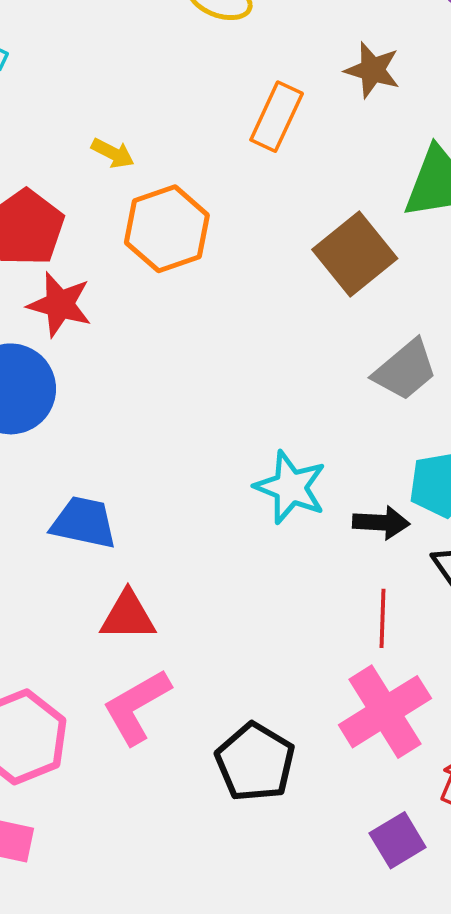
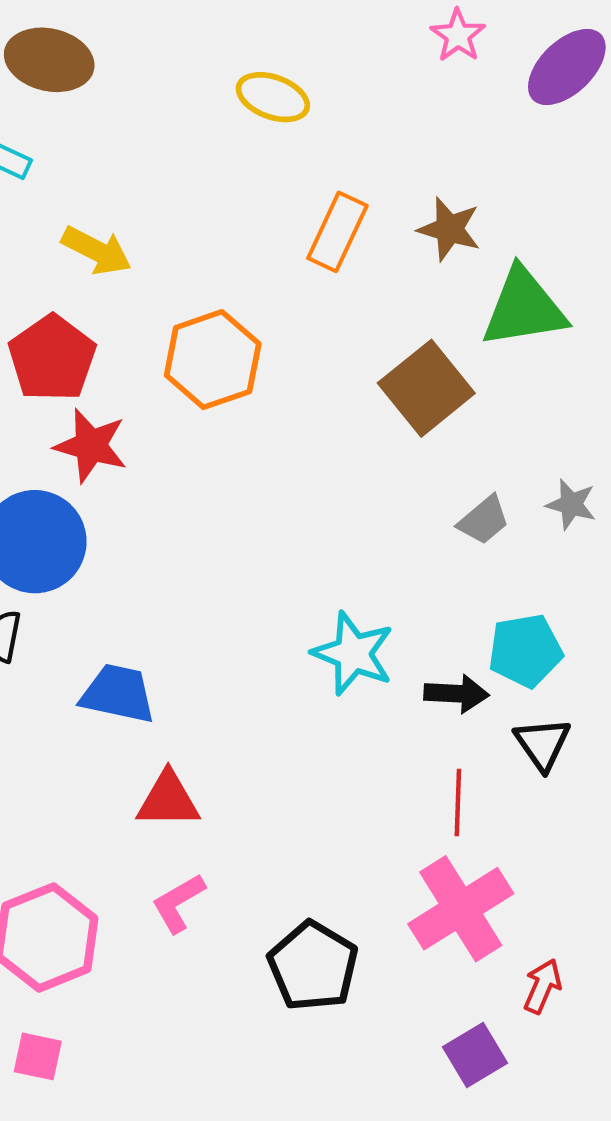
brown star: (372, 70) -> (449, 229), moved
yellow arrow: (113, 153) -> (97, 251), moved, size x1.4
gray trapezoid: (405, 370) -> (484, 520), size x0.7
pink L-shape: (137, 707) -> (178, 903), size x0.7

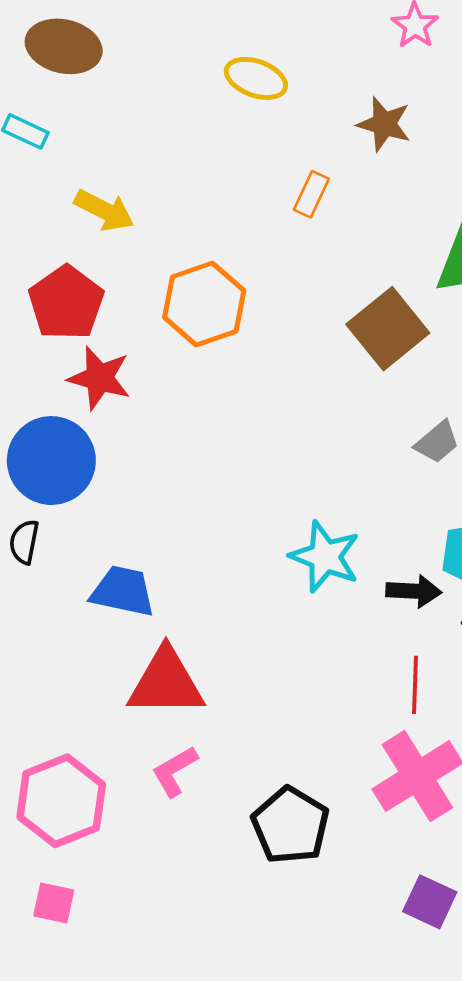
brown star: (449, 229) -> (384, 124), moved
orange rectangle: (337, 232) -> (311, 194), size x0.7
red triangle: (168, 800) -> (166, 682), size x1.4
purple square: (475, 1055) -> (430, 902), turned -34

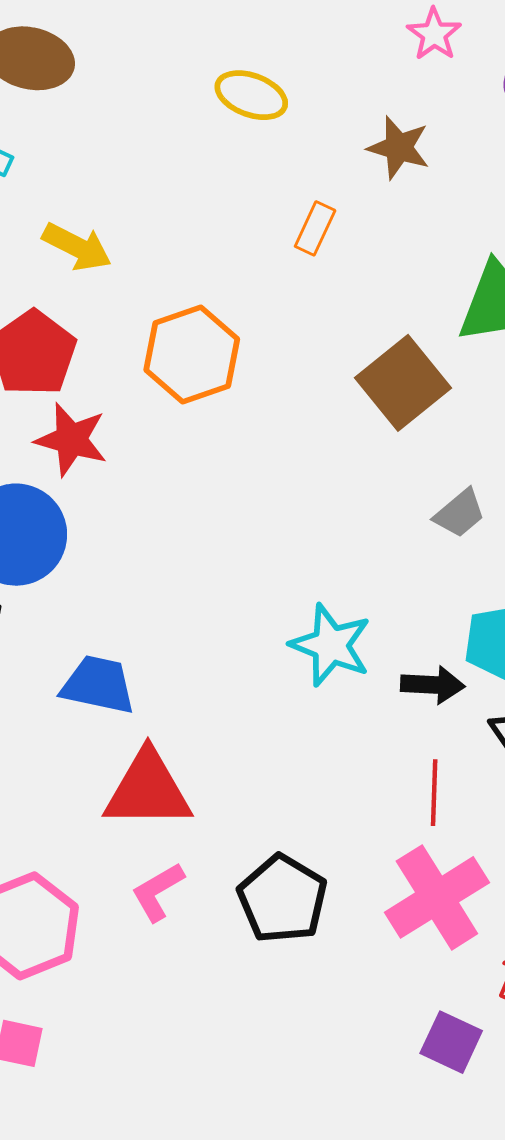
black pentagon: (290, 825) -> (282, 899), moved

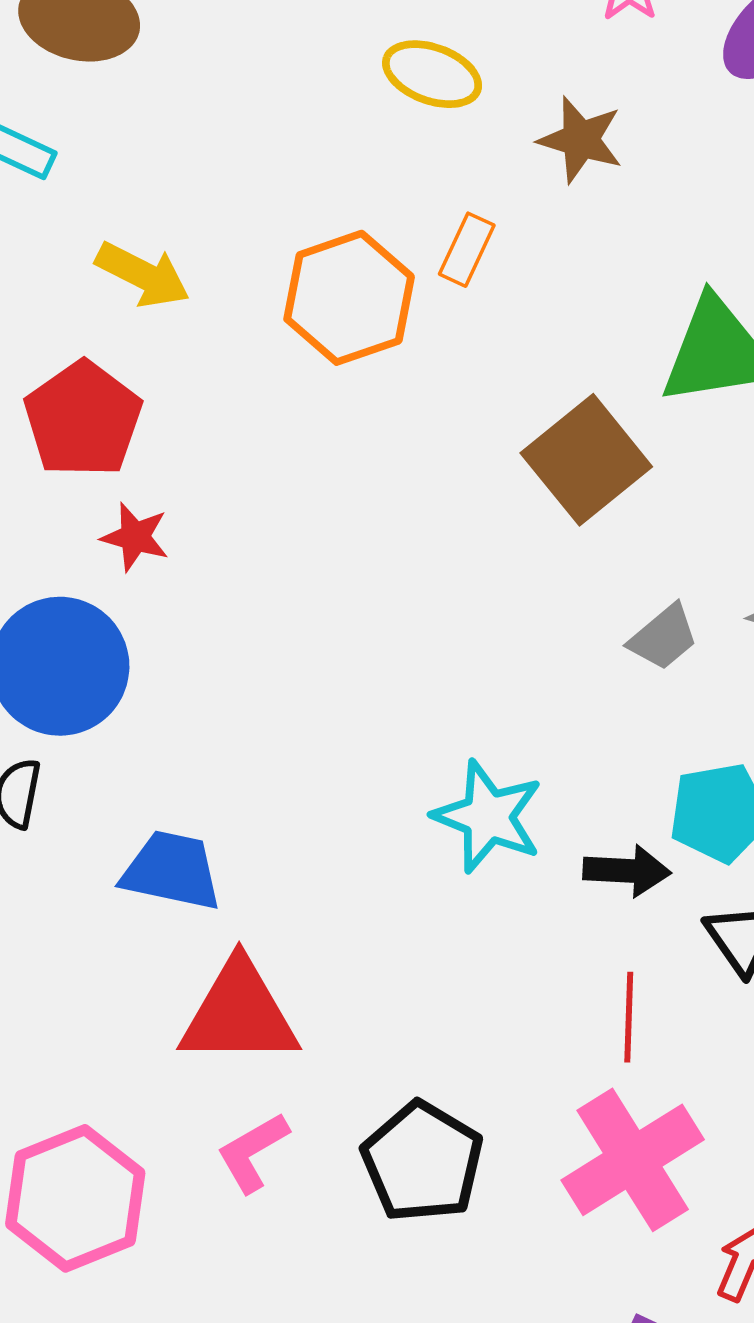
yellow ellipse: (251, 95) -> (432, 74), moved
orange hexagon: (192, 355) -> (349, 298), moved
red star: (71, 440) -> (135, 537), size x0.7

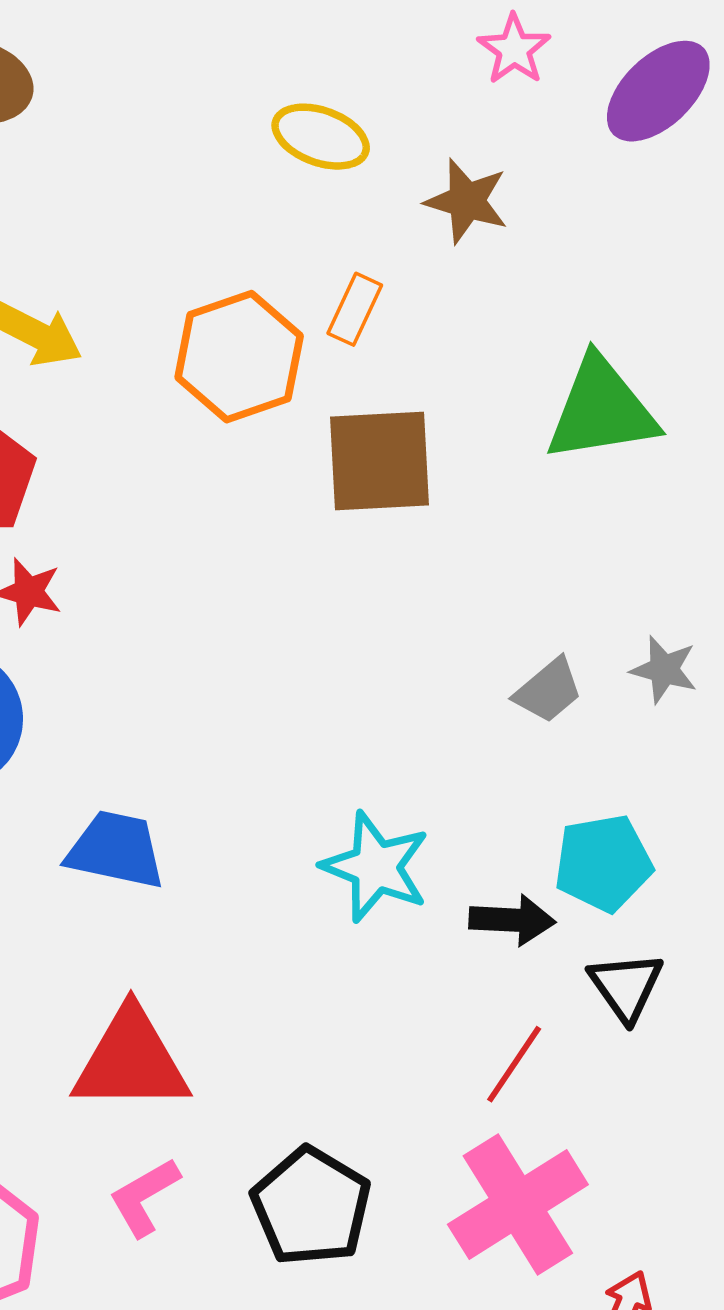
brown square: (586, 460) -> (379, 461), moved, turned 36
blue trapezoid: (172, 871) -> (116, 850), moved
red line: (629, 1017) -> (514, 1064), turned 32

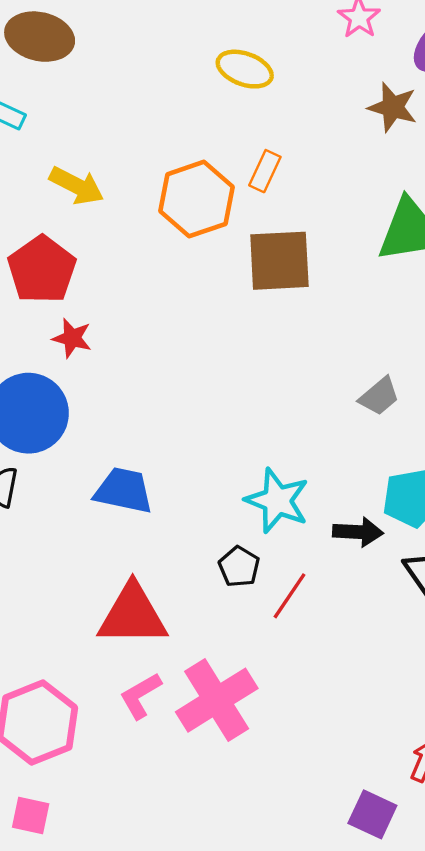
brown star: (467, 201) -> (393, 107), moved
red line: (514, 1064) -> (290, 596), moved
pink cross: (518, 1205) -> (217, 700), moved
black pentagon: (311, 1206) -> (239, 567), moved, size x0.6

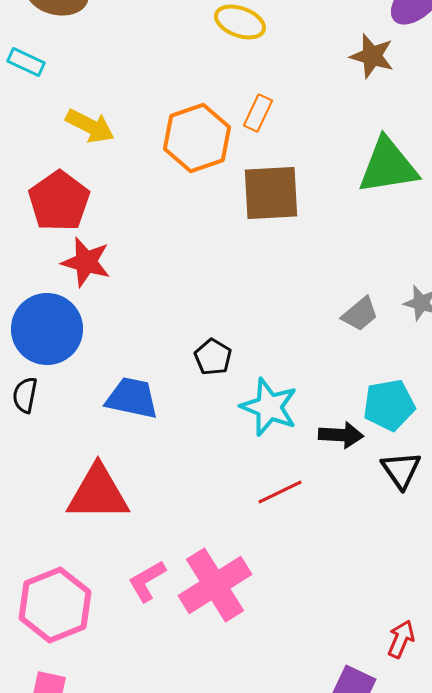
red star: (72, 338) -> (86, 262), size x1.4
black pentagon: (239, 567) -> (213, 357), moved
red line: (290, 596) -> (280, 492), turned 30
red triangle: (133, 615) -> (98, 493), moved

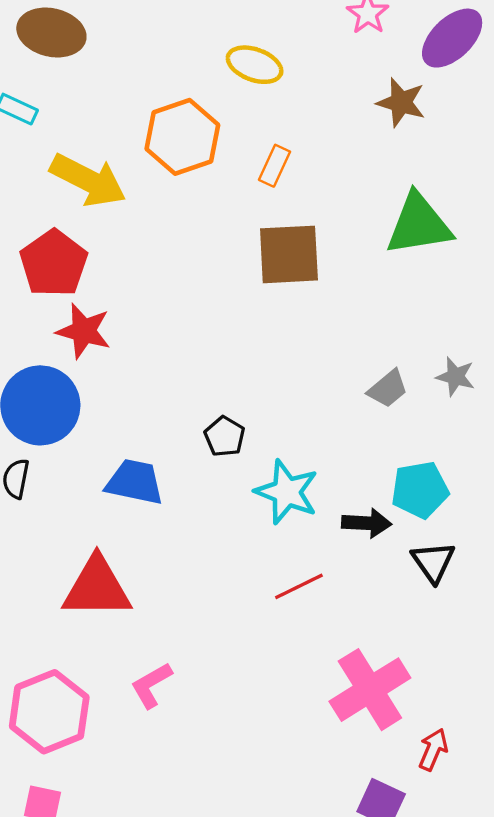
yellow arrow: (90, 126) -> (88, 180), size x1.4
orange hexagon: (197, 138) -> (182, 137), moved
pink cross: (215, 585) -> (370, 690), moved

